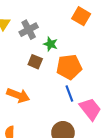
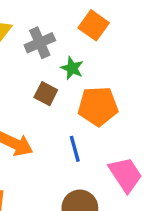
orange square: (81, 16) -> (94, 25), moved
blue line: (69, 94) -> (75, 149), moved

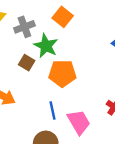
green star: (72, 68) -> (46, 46), size x1.5
blue line: (75, 149) -> (53, 111), moved

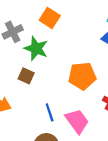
brown square: (27, 63) -> (26, 76), moved
orange pentagon: (62, 73) -> (82, 76), moved

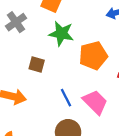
green star: (36, 49) -> (61, 33), moved

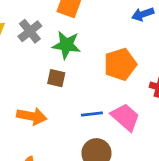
green star: (61, 33) -> (66, 45), moved
blue line: (66, 98) -> (92, 114), turned -66

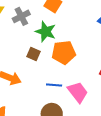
orange pentagon: (120, 64) -> (64, 52), moved

